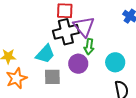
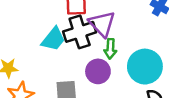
cyan trapezoid: (45, 54) -> (53, 39), moved
cyan circle: (115, 62) -> (145, 67), size x1.4

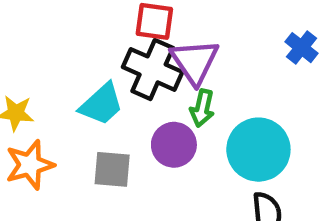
black cross: (80, 32) -> (153, 69), turned 32
cyan trapezoid: (53, 39) -> (102, 104), moved

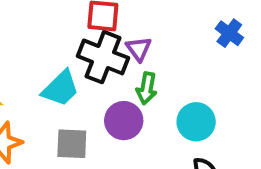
purple triangle: (195, 62) -> (139, 49), size x0.6
cyan circle: (258, 150) -> (196, 122), size x0.7

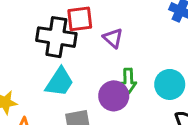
black cross: (103, 57) -> (56, 37), moved
green arrow: (147, 88) -> (128, 81), moved

